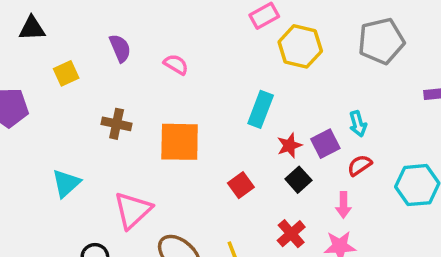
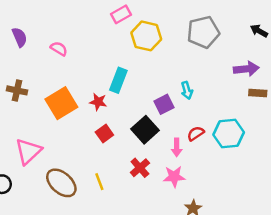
orange square: (180, 142) -> (61, 103), turned -32
red star: (289, 145) -> (98, 102), moved, turned 30
red semicircle: (360, 165) -> (196, 133), moved
black square: (298, 180) -> (145, 130), size x1.5

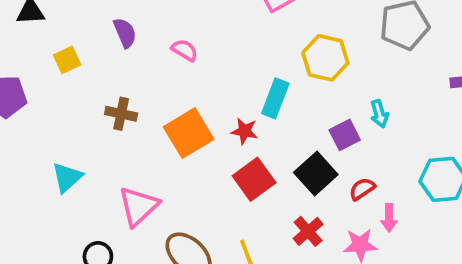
yellow hexagon: (146, 36) -> (325, 58), moved
red square: (104, 133) -> (254, 179), size x1.5
red semicircle: (196, 133) -> (362, 189), moved
pink arrow: (177, 147) -> (389, 218), moved

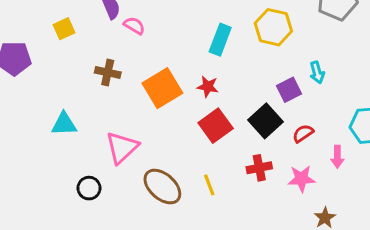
pink semicircle: (185, 50) -> (134, 26), moved
cyan rectangle: (275, 98) -> (220, 40), moved
cyan triangle: (67, 177) -> (64, 124), turned 40
pink arrow: (389, 218) -> (337, 157), moved
red cross: (308, 231) -> (259, 168), turned 30

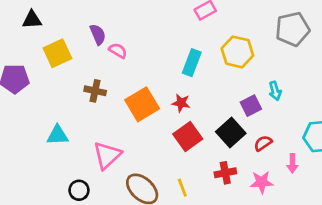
yellow square: (64, 29) -> (57, 53), size x1.5

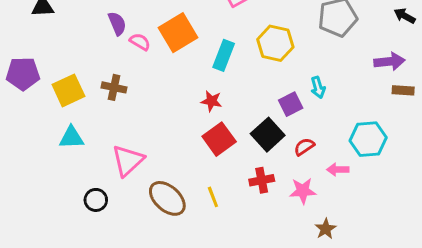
yellow square: (57, 53) -> (68, 90), moved
orange square: (142, 104) -> (178, 33), moved
pink arrow: (292, 163) -> (338, 170), turned 90

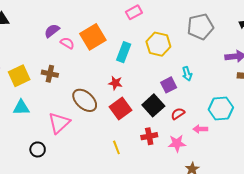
purple semicircle: (117, 23) -> (52, 31), turned -105
brown ellipse: (167, 198) -> (85, 100), moved

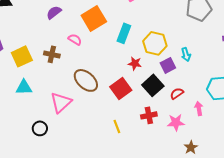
pink semicircle: (67, 43) -> (75, 39), moved
yellow hexagon: (158, 44) -> (155, 43), moved
red star: (115, 83) -> (135, 63), moved
pink arrow: (200, 129) -> (199, 108), turned 80

